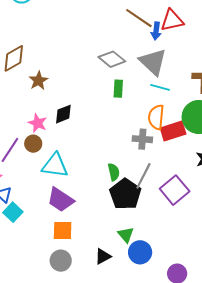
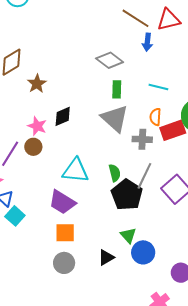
blue arrow: (156, 31) -> (147, 42), moved
gray triangle: (153, 62) -> (115, 118), moved
orange semicircle: (156, 117) -> (155, 117), size x0.7
cyan triangle: (55, 165) -> (76, 171), moved

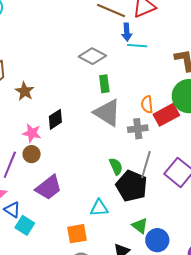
cyan line: (158, 87) -> (137, 46), moved
cyan triangle: (76, 171) -> (99, 208), moved, size x0.7
purple trapezoid: (62, 202) -> (49, 188), moved, turned -60

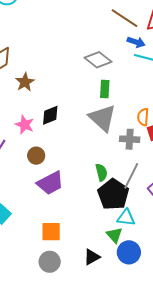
blue arrow: (127, 32) -> (136, 42), turned -78
brown circle: (32, 154) -> (36, 156), moved
purple trapezoid: (49, 188) -> (50, 183), moved
cyan triangle: (99, 208) -> (126, 218), moved

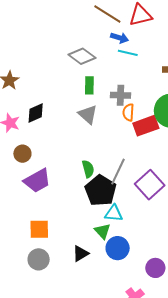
gray triangle: (102, 118) -> (88, 114), size x0.7
gray cross: (130, 139) -> (120, 95), moved

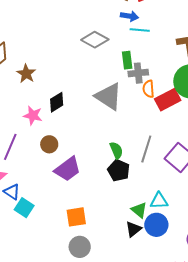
green rectangle: (89, 85) -> (127, 60), moved
gray triangle: (88, 114) -> (109, 96), size x1.4
black pentagon: (101, 191) -> (119, 170), moved, size x0.7
cyan triangle: (114, 213) -> (159, 201), moved
black triangle: (81, 254) -> (133, 229), moved

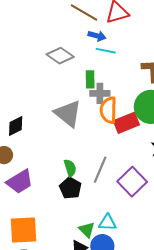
orange semicircle: (148, 89) -> (108, 110), size x1.5
black diamond: (57, 102) -> (16, 126), moved
orange square: (76, 217) -> (23, 230), size x1.4

